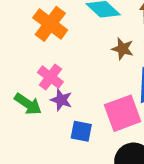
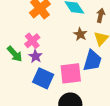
blue square: (81, 131) -> (43, 78), size x1.5

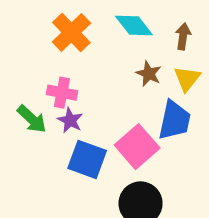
pink cross: (32, 41) -> (62, 93), turned -35
pink square: (71, 73) -> (137, 147), turned -30

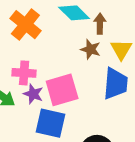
brown arrow: (183, 36) -> (100, 24), moved
pink square: (137, 147) -> (62, 90), moved, turned 32

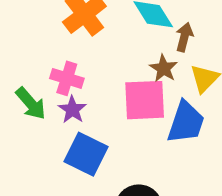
pink square: (62, 90) -> (145, 100), moved

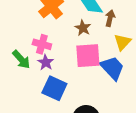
brown star: (163, 68) -> (83, 28), moved
blue trapezoid: (186, 122) -> (112, 68), turned -60

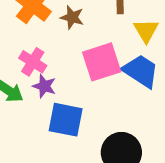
brown star: (83, 28) -> (72, 17), moved
pink cross: (42, 44) -> (33, 62), turned 30

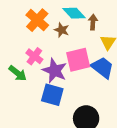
purple star: (44, 86) -> (55, 71), moved, size x1.6

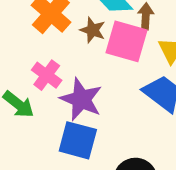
pink square: (78, 60) -> (127, 41), moved, turned 30

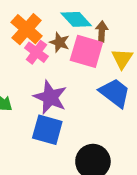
pink cross: (47, 75) -> (36, 52), moved

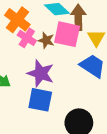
brown arrow: (102, 32) -> (78, 17), size x1.5
brown star: (60, 42) -> (46, 40), moved

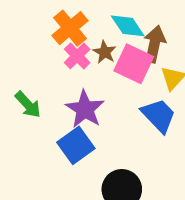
brown star: (46, 40) -> (105, 52), moved
blue square: (40, 100) -> (76, 145), turned 30

